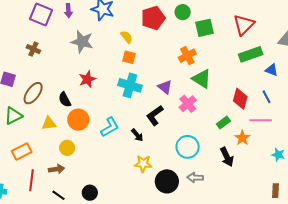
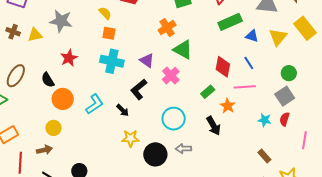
yellow triangle: (49, 123) -> (35, 35), moved
brown rectangle: (275, 191) -> (264, 156), turned -40

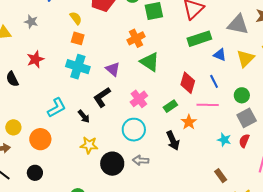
gray star: (61, 21) -> (31, 22), size x0.6
green circle: (289, 73) -> (242, 95), moved
pink cross: (171, 76) -> (139, 99), moved
orange circle: (63, 99) -> (40, 139), moved

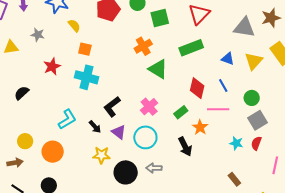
yellow semicircle: (76, 18) -> (74, 26), moved
green rectangle: (199, 39) -> (191, 48), moved
red star: (35, 59) -> (52, 66), moved
purple triangle: (113, 69) -> (119, 132), moved
black semicircle: (12, 79) -> (22, 93), turned 77

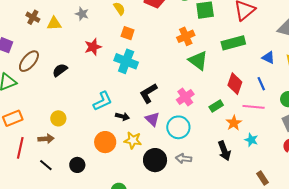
black arrow: (95, 127) -> (122, 116), moved, turned -40
cyan star: (236, 143) -> (251, 140), moved
black arrow: (185, 147) -> (224, 151), moved
orange circle: (53, 152) -> (105, 142), moved

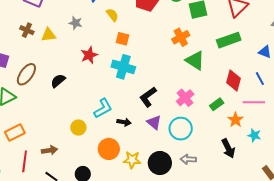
yellow circle: (58, 118) -> (78, 128), moved
yellow star: (133, 140) -> (132, 160), moved

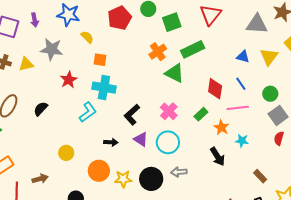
gray star: (76, 23) -> (52, 49), size x1.6
green rectangle: (229, 40) -> (193, 49), moved
cyan L-shape: (103, 108) -> (88, 112), moved

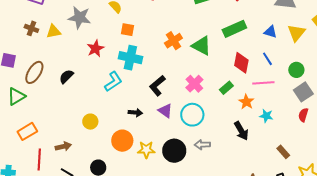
green rectangle: (193, 49) -> (234, 29), moved
orange cross: (158, 52) -> (173, 41), moved

